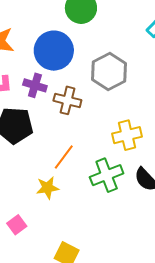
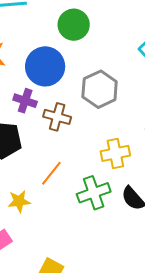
yellow star: (47, 188) -> (19, 201), moved

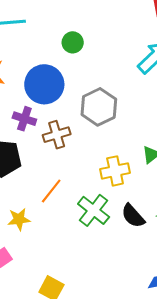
green circle: (74, 25) -> (73, 42), size x0.7
brown cross: (57, 117) -> (57, 135), turned -32
green cross: (94, 193) -> (94, 210), turned -32

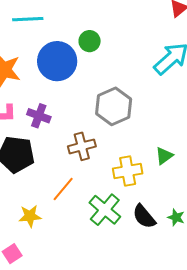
blue circle: (44, 84) -> (57, 61), moved
brown cross: (57, 135) -> (82, 146), moved

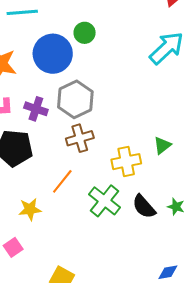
gray hexagon: (114, 106) -> (75, 99), moved

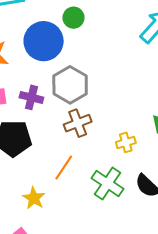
yellow cross: (126, 162) -> (126, 142), size x0.7
yellow star: (30, 209) -> (34, 198), turned -30

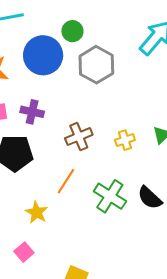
gray hexagon: (70, 85) -> (96, 65), moved
yellow cross: (126, 142) -> (125, 140), moved

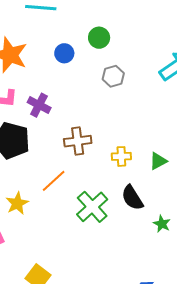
blue circle: (43, 55) -> (64, 53), size x0.5
gray hexagon: (96, 65) -> (113, 76), size x0.6
black semicircle: (150, 198) -> (132, 198), moved

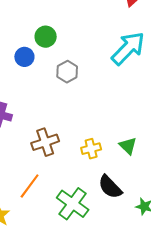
blue circle: (64, 53) -> (24, 57), moved
green triangle: (158, 161) -> (128, 146), turned -36

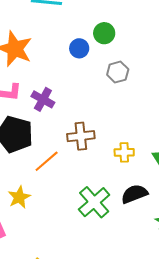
orange line: (30, 186) -> (47, 161), moved
black semicircle: (110, 187) -> (134, 194), turned 100

